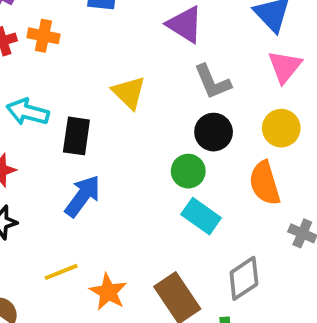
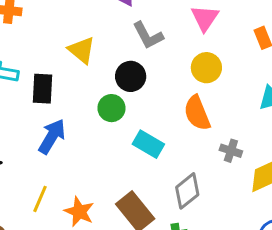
black circle: (214, 132) -> (131, 76), moved
green circle: (188, 171) -> (111, 108), moved
yellow line: (61, 272) -> (40, 199), turned -40

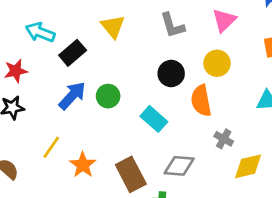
black circle: (131, 76) -> (171, 74), moved
black rectangle: (43, 89) -> (73, 53), turned 35
green circle: (111, 108) -> (108, 96), moved
gray diamond: (187, 191) -> (179, 166), turned 32

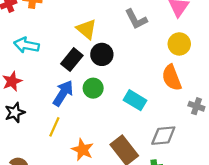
black rectangle: (73, 53) -> (72, 60), moved
black circle: (171, 74) -> (102, 54), moved
yellow line: (51, 147) -> (54, 127), moved

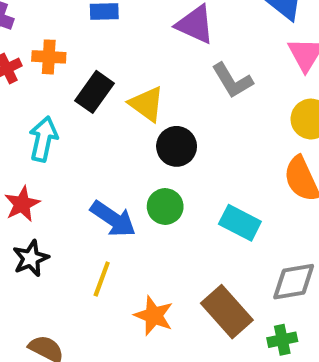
cyan arrow: (26, 45) -> (43, 139), turned 95
black rectangle: (72, 60) -> (95, 92), moved
blue arrow: (63, 93) -> (113, 219), turned 96

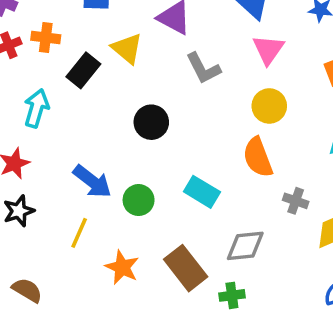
yellow triangle: (147, 104) -> (127, 48), moved
green circle: (165, 206) -> (139, 200), moved

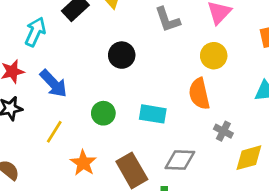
blue arrow: (92, 181) -> (53, 84), moved
cyan rectangle: (202, 192) -> (153, 114), turned -30

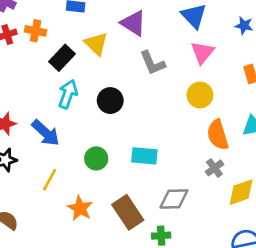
cyan arrow: (35, 32) -> (68, 94), moved
orange semicircle: (199, 94) -> (218, 135), moved
gray cross: (223, 131) -> (214, 168), turned 30

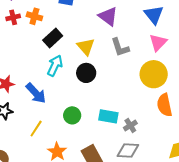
yellow triangle: (96, 44) -> (86, 47), moved
yellow circle: (200, 95) -> (154, 74), size x1.4
gray cross: (214, 168) -> (130, 126), moved

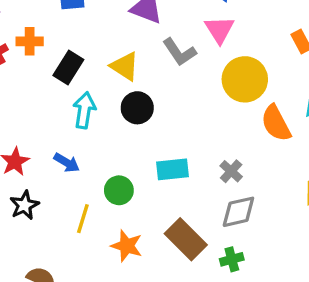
pink triangle: (158, 43) -> (220, 30), moved
blue arrow: (36, 93) -> (67, 163), size x0.7
green circle: (72, 115) -> (119, 190), moved
cyan rectangle: (108, 116) -> (173, 169), moved

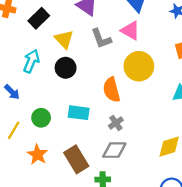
pink triangle: (220, 30) -> (130, 30), turned -42
black rectangle: (68, 68) -> (39, 18), moved
orange semicircle: (276, 123) -> (111, 90), moved

